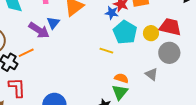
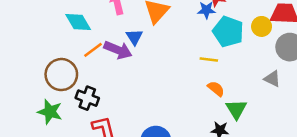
orange line: (26, 53) -> (93, 50), moved
orange semicircle: (121, 78) -> (216, 89), moved, turned 32

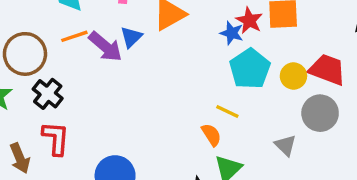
yellow line: (209, 60) -> (227, 112), moved

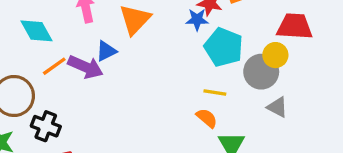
blue triangle: (131, 37) -> (106, 51), turned 35
yellow circle: (293, 76) -> (275, 55), moved
gray circle: (320, 113) -> (261, 72), moved

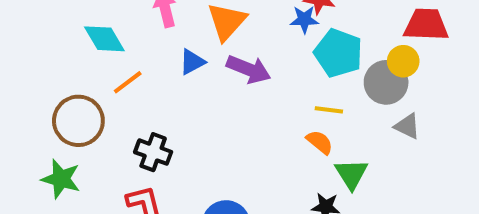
purple arrow: (85, 67) -> (249, 69), moved
black cross: (46, 126) -> (153, 152), moved

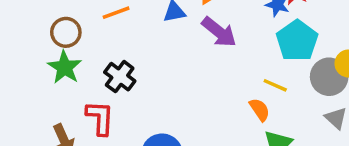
brown circle: (78, 121) -> (66, 32), size x0.7
green star: (61, 179) -> (65, 67), moved

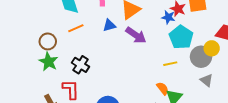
yellow line: (275, 85) -> (170, 64), turned -32
orange semicircle: (260, 110) -> (163, 88), moved

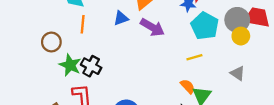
orange line: (76, 28) -> (83, 24), turned -56
gray circle: (201, 57) -> (237, 20), moved
green star: (48, 62) -> (70, 65), moved

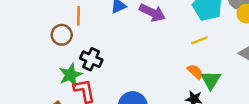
brown circle: (51, 42) -> (62, 35), moved
green star: (70, 65) -> (70, 75), moved, turned 30

